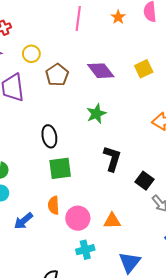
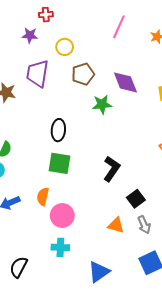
green star: (96, 114) -> (102, 104), moved
orange triangle: (112, 221) -> (116, 225), moved

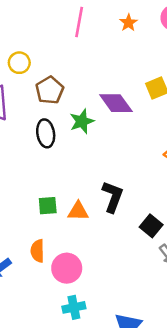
purple diamond: (125, 82) -> (116, 103), moved
black ellipse: (58, 130) -> (46, 133), moved
green square: (59, 163) -> (48, 206), size x0.7
orange triangle: (116, 225) -> (78, 211), moved

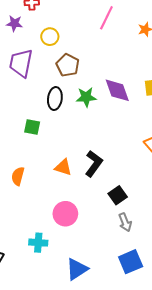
brown pentagon: (50, 90) -> (68, 65), turned -30
green square: (48, 206) -> (32, 127), moved
orange semicircle: (37, 251) -> (18, 176), moved
pink circle: (67, 268) -> (65, 214), moved

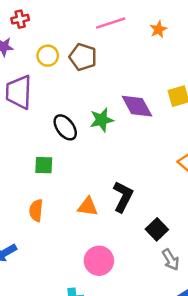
pink line: (106, 18) -> (111, 23), turned 55
brown pentagon: (68, 65) -> (83, 57), moved
black ellipse: (55, 98) -> (65, 127), turned -35
orange semicircle: (18, 176) -> (36, 210), moved

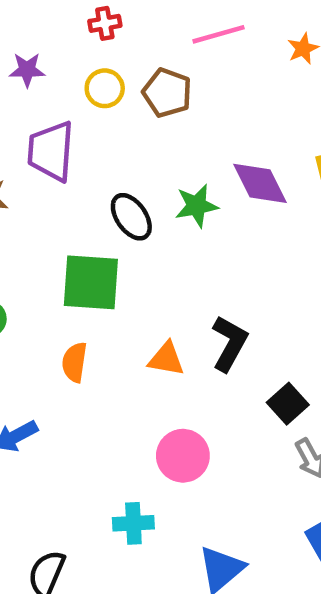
red cross: (20, 19) -> (105, 23), moved
green square: (44, 165) -> (91, 282), size x1.8

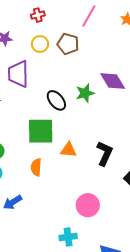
pink line: (218, 34) -> (89, 16), turned -40
orange triangle: (166, 359) -> (68, 150), moved

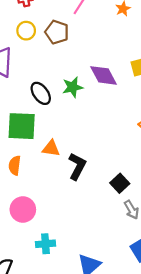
black L-shape: (105, 153) -> (77, 166), moved
pink circle: (88, 205) -> (23, 209), moved

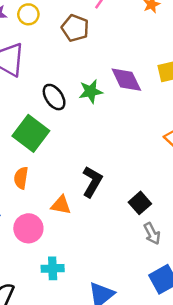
yellow circle: (26, 31) -> (28, 14), moved
green square: (22, 126) -> (31, 133), turned 32
orange triangle: (51, 148) -> (61, 205), moved

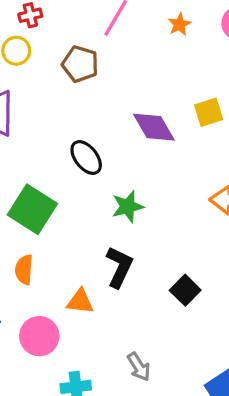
green star: (91, 91) -> (128, 207), moved
black ellipse: (54, 97) -> (86, 157), moved
gray arrow: (152, 234) -> (139, 367), moved

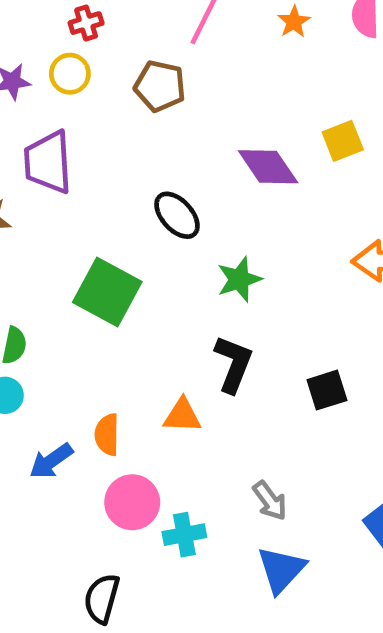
orange semicircle: (24, 270) -> (107, 435), moved
black square: (185, 290) -> (327, 390), turned 32
pink circle: (39, 336) -> (132, 502), moved

